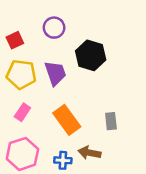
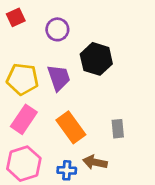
red square: (15, 40) -> (16, 17), moved
pink rectangle: (22, 112) -> (24, 119), size x1.5

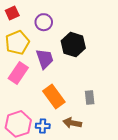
yellow pentagon: (23, 79) -> (17, 43), moved, turned -30
pink rectangle: (24, 119) -> (18, 73), moved
blue cross: (67, 170) -> (43, 126), moved

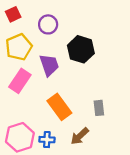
brown arrow: (72, 123) -> (80, 136), turned -54

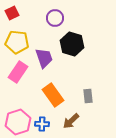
purple circle: (48, 24) -> (55, 18), moved
yellow pentagon: (19, 47) -> (17, 42), turned 30

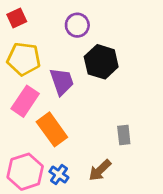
orange rectangle: (53, 95) -> (52, 129), moved
blue cross: (42, 124) -> (59, 175), turned 32

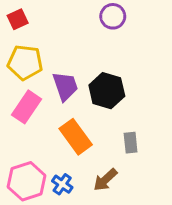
purple circle: (77, 25) -> (113, 16), moved
black hexagon: (101, 62) -> (107, 91), moved
orange rectangle: (52, 129) -> (76, 137), moved

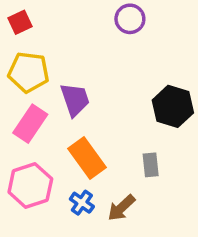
black hexagon: (107, 91) -> (173, 106), moved
pink hexagon: (27, 181) -> (30, 186), moved
blue cross: (62, 184) -> (82, 203), moved

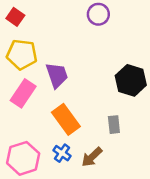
red square: (20, 22) -> (15, 17), turned -30
pink hexagon: (30, 186) -> (23, 158), moved

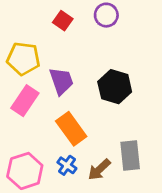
red square: (15, 17) -> (63, 21), moved
black hexagon: (131, 80) -> (115, 87), moved
gray rectangle: (114, 125) -> (130, 155), moved, size x1.5

